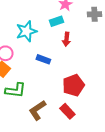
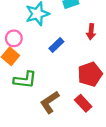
red arrow: (66, 39) -> (91, 32), moved
blue rectangle: (43, 59) -> (56, 45), turned -64

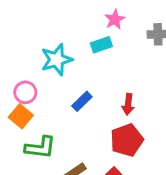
red arrow: (91, 32) -> (128, 104), moved

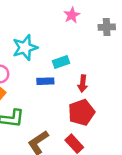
cyan rectangle: (101, 45) -> (61, 62), moved
blue rectangle: (82, 101) -> (45, 81), turned 42

